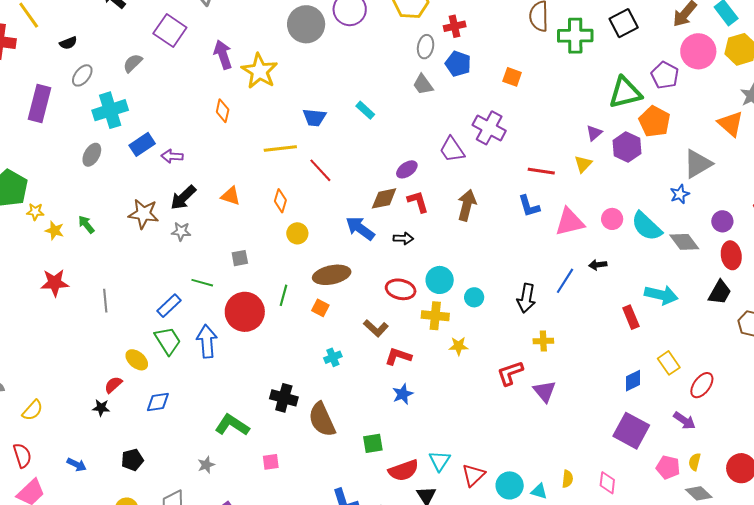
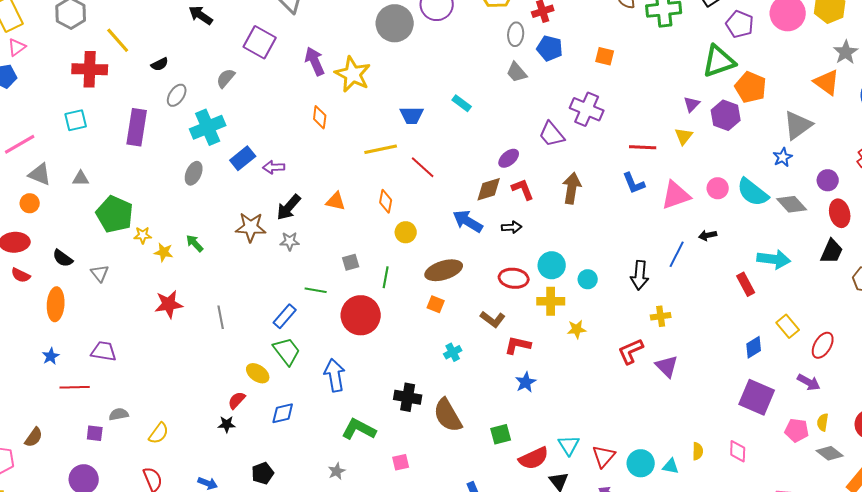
purple pentagon: (665, 75) -> (740, 24), moved
green line: (283, 295) -> (386, 277), moved
blue arrow: (207, 341) -> (335, 375), moved

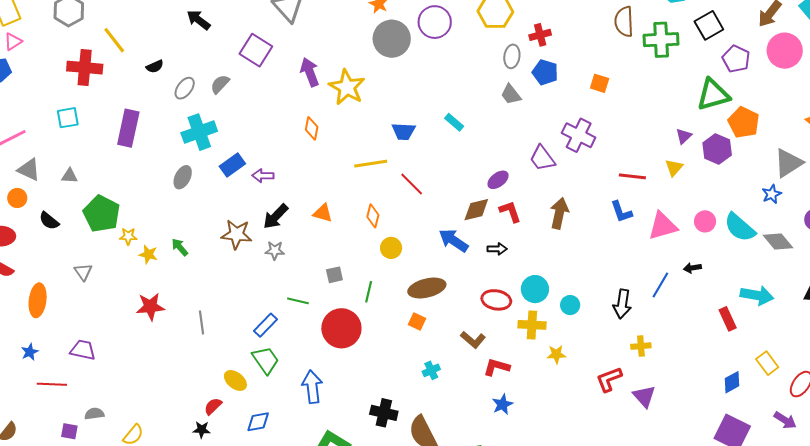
gray ellipse: (177, 95) -> (185, 88), moved
black semicircle: (63, 258) -> (49, 221), moved

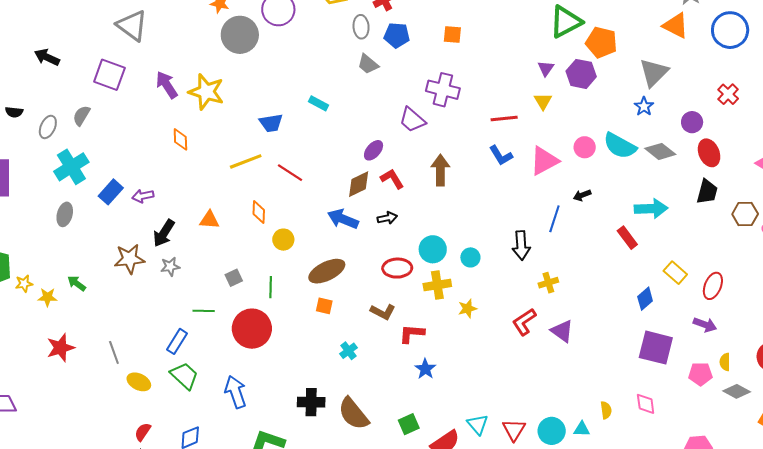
black semicircle: (155, 66) -> (14, 112), turned 42
yellow ellipse: (235, 380) -> (139, 382), moved

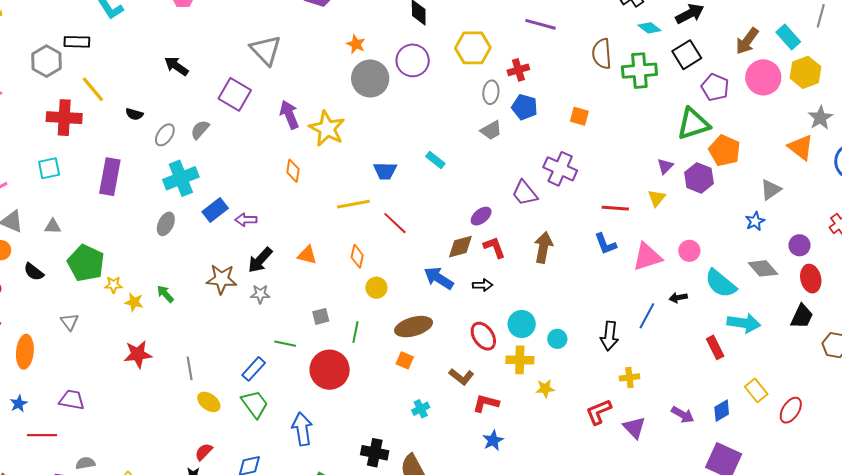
gray trapezoid: (368, 64) -> (491, 130), turned -80
gray triangle: (654, 73) -> (771, 190), size x0.7
cyan semicircle: (620, 146) -> (721, 283), moved
red ellipse: (397, 268) -> (483, 336), turned 48
purple arrow: (705, 325) -> (683, 415), moved

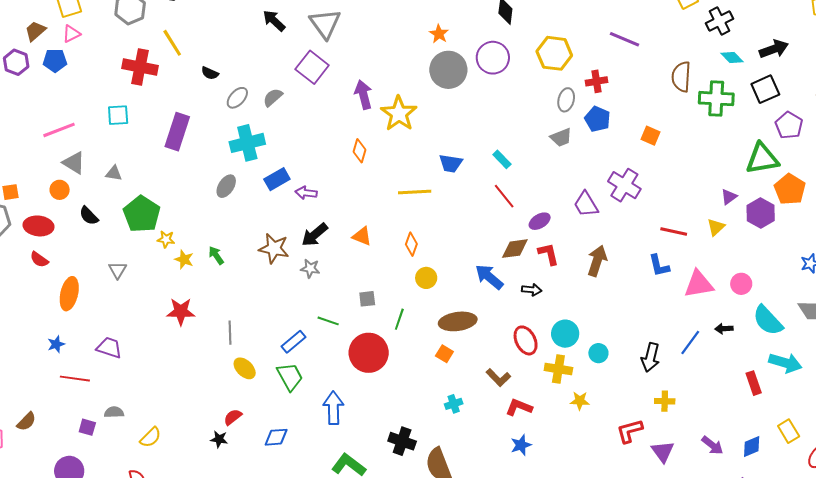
gray triangle: (266, 50) -> (325, 24), moved
black arrow: (176, 66) -> (274, 21), moved
red line: (395, 223) -> (504, 196), moved

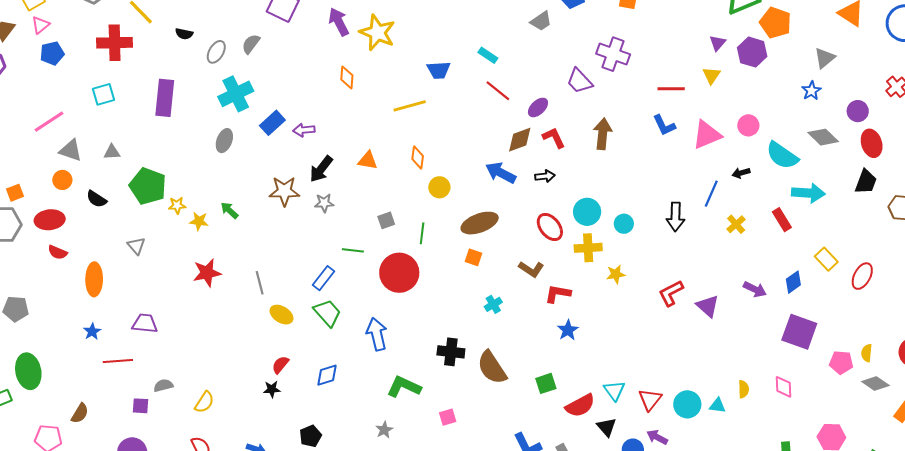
blue pentagon: (55, 60) -> (52, 53), moved
yellow cross: (665, 401) -> (736, 224), moved, turned -30

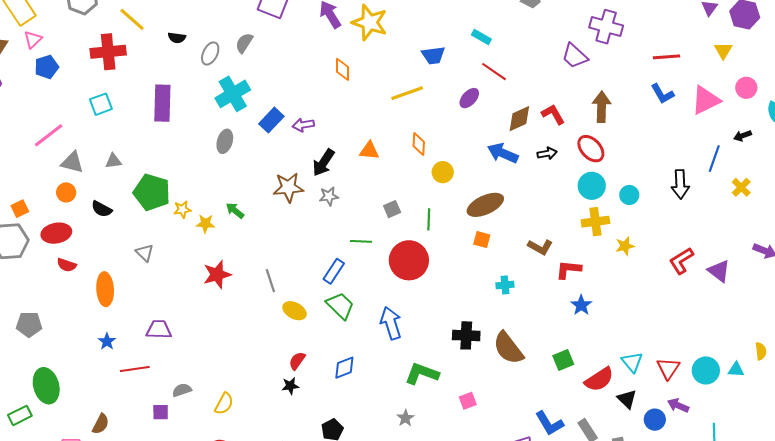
yellow triangle: (711, 75) -> (723, 50), moved
purple ellipse: (538, 107) -> (469, 98), moved
red ellipse: (550, 227) -> (591, 149), moved
cyan cross: (493, 304) -> (505, 285), turned 30

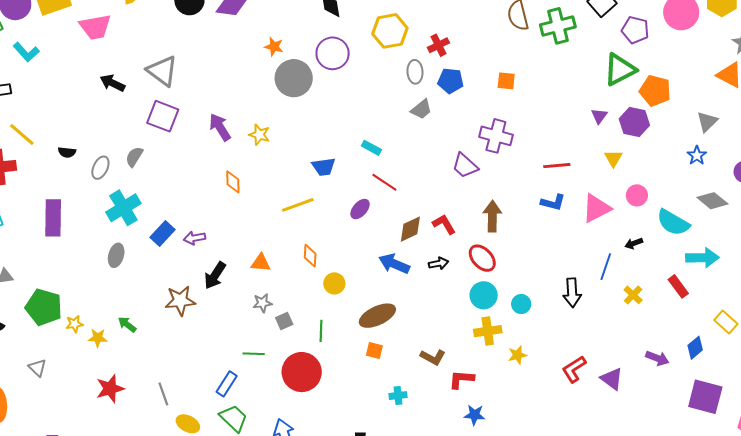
yellow star: (370, 22) -> (259, 135), size x0.6
blue L-shape: (662, 94) -> (553, 202), turned -45
gray star: (329, 196) -> (262, 303), moved
blue star: (581, 305) -> (475, 415), turned -30

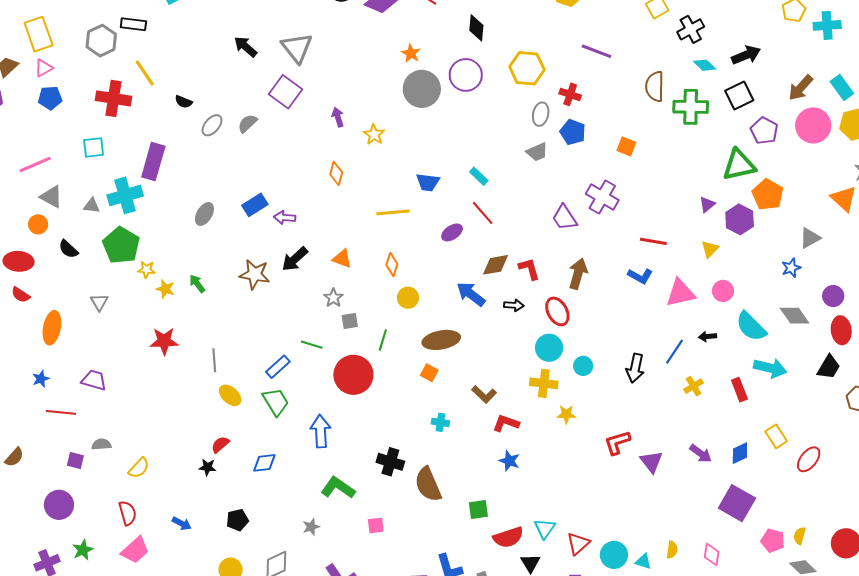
red cross: (438, 45) -> (570, 94), turned 30
purple arrow: (220, 127) -> (338, 117), size x0.7
cyan cross: (123, 208) -> (125, 195), moved
gray star: (262, 303) -> (333, 298), turned 30

